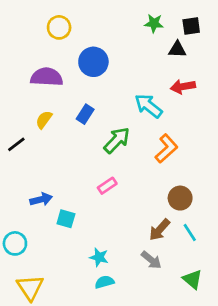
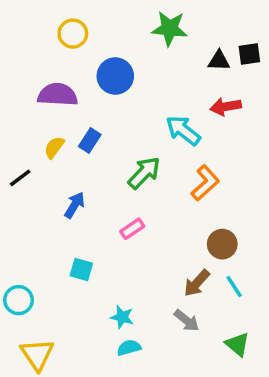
green star: (154, 23) -> (170, 28), moved, size x1.5
black square: (191, 26) -> (249, 54), moved
blue rectangle: (85, 114) -> (90, 141), moved
blue arrow: (41, 199) -> (75, 205), moved, turned -45

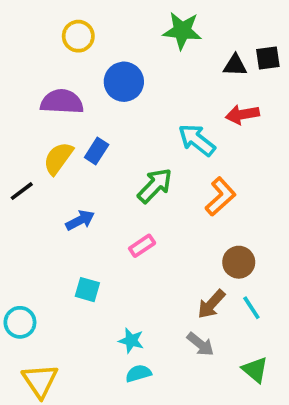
yellow semicircle: (54, 147) -> (58, 158), size x1.4
blue arrow: (75, 205) -> (80, 220), turned 32

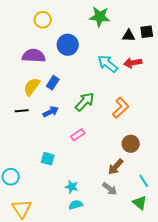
cyan arrow: (197, 140) -> (108, 64), moved
black line: (22, 191) -> (22, 111), moved, turned 32
blue arrow: (80, 220) -> (51, 112), moved
cyan line: (251, 308) -> (144, 181), moved

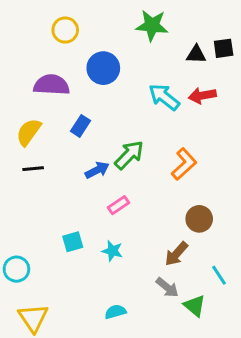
yellow semicircle: (32, 87) -> (29, 132), moved
blue arrow: (51, 112) -> (97, 170), moved
cyan square: (48, 159) -> (73, 242), turned -32
cyan star: (72, 187) -> (112, 251), moved
green triangle: (140, 203) -> (195, 306), moved

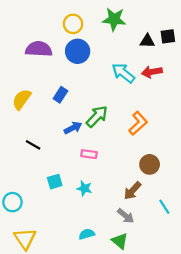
yellow circle: (65, 30) -> (73, 24), moved
purple semicircle: (51, 85) -> (39, 49), moved
black line: (33, 169) -> (33, 145), moved, turned 35
pink rectangle: (118, 205) -> (89, 154), turned 42
green triangle: (195, 306) -> (120, 241), moved

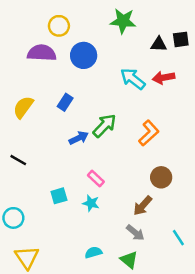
yellow circle: (73, 24) -> (59, 26), moved
black line: (33, 145) -> (18, 160), moved
pink rectangle: (89, 154) -> (96, 179), moved, turned 35
cyan line: (164, 207) -> (178, 238), moved

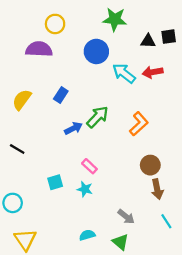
blue circle: (84, 55) -> (96, 51), moved
brown arrow: (143, 206) -> (157, 189), moved, turned -54

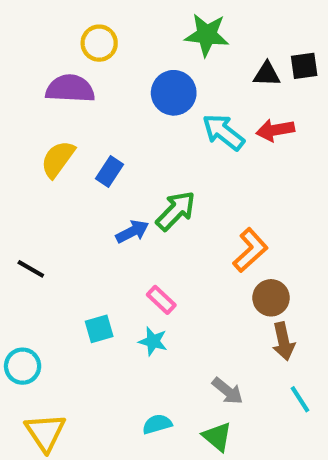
yellow semicircle: (22, 100) -> (58, 159), moved
orange L-shape: (139, 124) -> (250, 250), moved

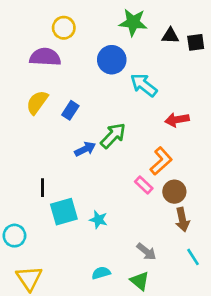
black triangle: (267, 74) -> (170, 36), moved
red arrow: (275, 130) -> (177, 120), moved
black line: (31, 269) -> (42, 188), moved, turned 60
pink rectangle: (161, 300) -> (144, 185), moved
cyan square: (99, 329) -> (64, 212), size x1.5

